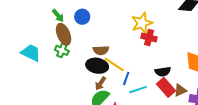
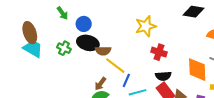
blue circle: (82, 17) -> (84, 24), moved
brown ellipse: (64, 34) -> (30, 33), moved
red cross: (149, 38) -> (159, 52), moved
black ellipse: (97, 66) -> (88, 43), moved

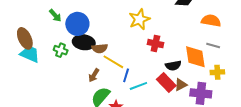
blue circle: (84, 24) -> (77, 24), size x1.5
black semicircle: (163, 76) -> (173, 66), moved
brown arrow: (100, 84) -> (94, 75), moved

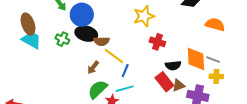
gray line: (213, 46) -> (213, 59), moved
cyan line: (138, 86) -> (125, 89), moved

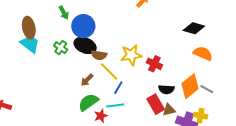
yellow star: (144, 16) -> (131, 55), moved
orange semicircle: (215, 24) -> (203, 53), moved
orange diamond: (196, 59) -> (190, 86), turned 45
yellow cross: (216, 76) -> (201, 116), moved

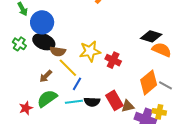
black diamond: (194, 28) -> (151, 36), moved
black semicircle: (166, 89) -> (92, 102), moved
red star: (101, 116) -> (26, 108), moved

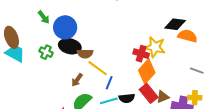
yellow star: (90, 51) -> (155, 47), moved, turned 30
orange diamond: (149, 82) -> (147, 71), moved

